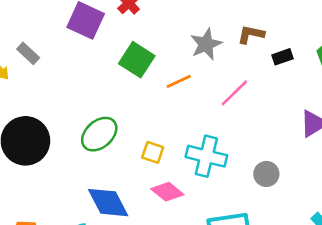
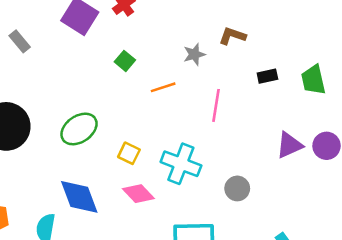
brown L-shape: (251, 34) -> (232, 36), moved
gray star: (206, 44) -> (194, 54), size x0.7
green square: (137, 60) -> (125, 61), size x0.6
pink line: (234, 93) -> (216, 105), turned -44

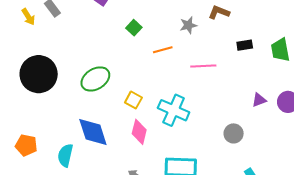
pink line: (216, 105) -> (203, 66), turned 75
purple triangle: (289, 145) -> (259, 100), size x0.7
gray circle: (237, 188) -> (234, 133), moved
pink diamond: (138, 194) -> (139, 132), turned 55

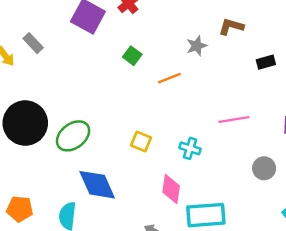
pink line: (203, 66) -> (234, 120), moved
green ellipse: (95, 79) -> (73, 136), moved
cyan cross: (174, 110) -> (190, 148), size x0.6
pink diamond: (139, 132) -> (171, 189), moved

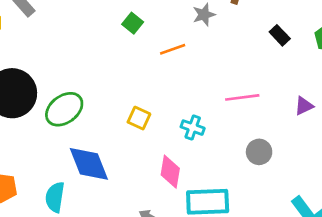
black rectangle: (266, 62) -> (280, 35), turned 60
gray circle: (264, 168) -> (259, 152), moved

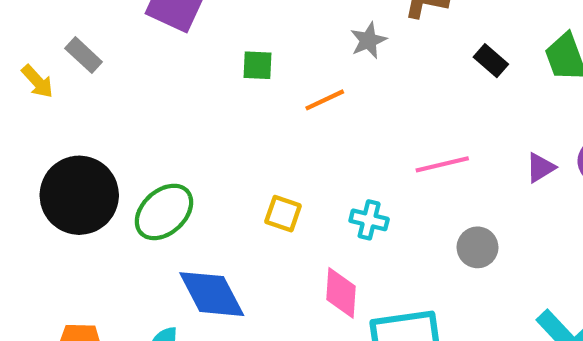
green square: (133, 23) -> (258, 65), turned -30

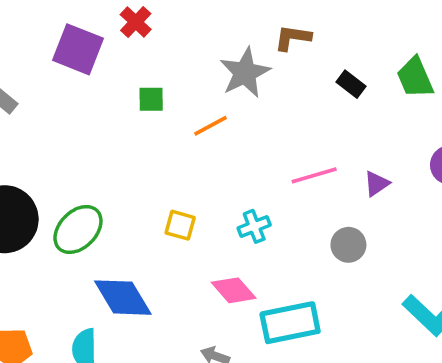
gray star: (368, 40) -> (245, 73), size x1.6
purple triangle: (541, 168) -> (376, 184), moved
cyan cross: (369, 220) -> (254, 226), turned -32
pink diamond: (341, 293) -> (234, 290), turned -42

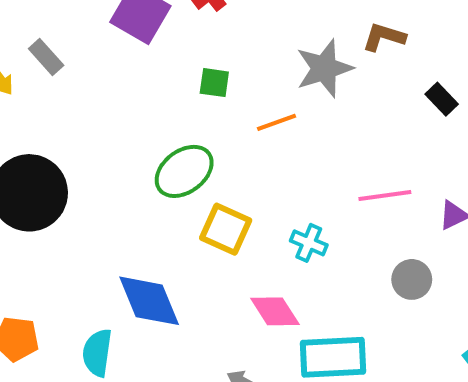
yellow square: (180, 225) -> (226, 229), size x1.4
cyan cross: (254, 226) -> (309, 243), turned 36
green ellipse: (78, 229) -> (184, 171), moved

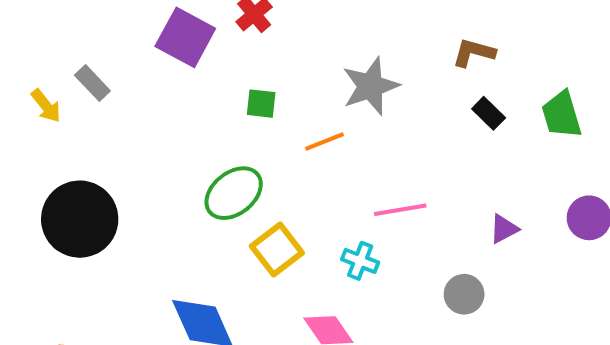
brown L-shape: (384, 37) -> (474, 53), moved
pink line: (385, 196) -> (400, 210), moved
yellow square: (226, 229) -> (277, 250), turned 30

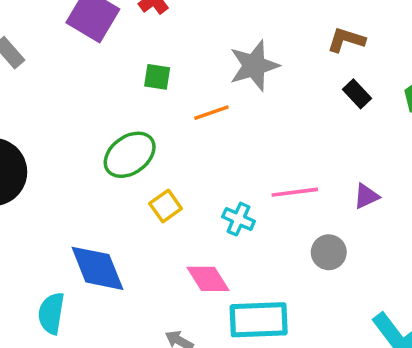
pink line: (400, 210) -> (295, 192), moved
yellow square: (277, 250) -> (166, 206), size x0.7

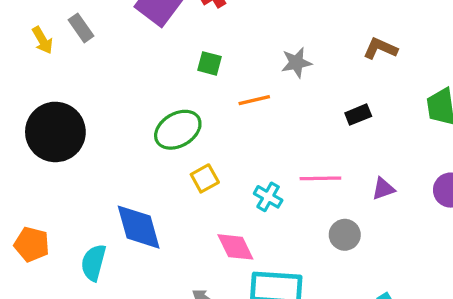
gray star: (254, 66) -> (296, 63), size x0.7
black rectangle: (357, 94) -> (358, 115), moved, turned -75

